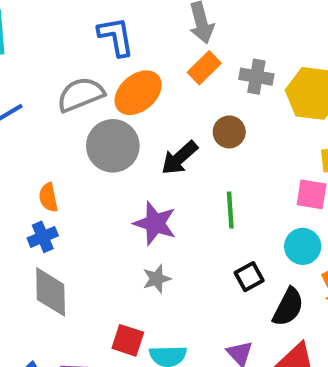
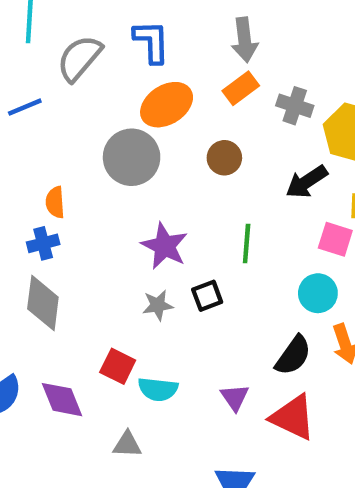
gray semicircle: (81, 94) -> (79, 58), moved, turned -36
brown circle: (229, 132) -> (224, 158), moved
black arrow: (179, 158) -> (307, 182), moved
black square: (249, 277) -> (207, 296), moved

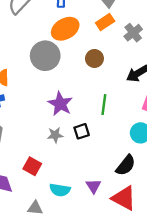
gray cross: (295, 106) -> (133, 33), turned 30
cyan semicircle: (158, 389) -> (60, 190), moved

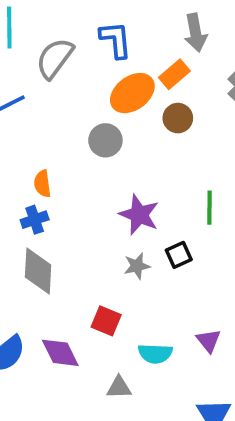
orange rectangle: (105, 22) -> (174, 74), moved
gray circle: (45, 56) -> (105, 140), size x0.7
brown circle: (94, 58) -> (178, 118), moved

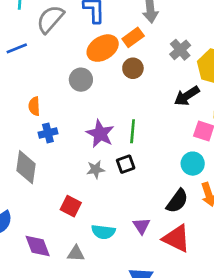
green line: (209, 208) -> (133, 131), moved
blue cross: (35, 220) -> (48, 133), moved
purple diamond: (60, 353) -> (38, 246), moved

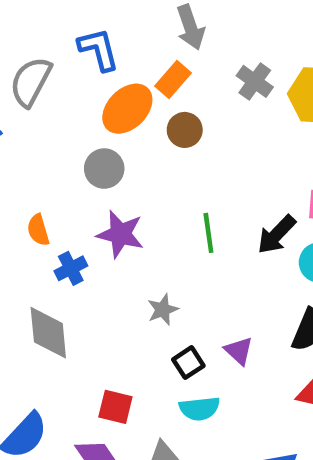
black arrow: (187, 96) -> (277, 235), moved
purple star: (100, 134) -> (120, 234), moved
black square: (126, 164) -> (188, 363), moved
red square: (71, 206) -> (115, 407), moved
purple triangle: (141, 226) -> (239, 351), moved

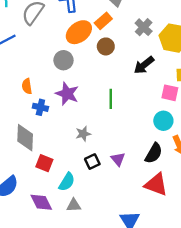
black arrow: (277, 235) -> (144, 65), moved
blue cross: (71, 268) -> (40, 107), turned 32
red square: (115, 407) -> (44, 163), moved
cyan semicircle: (199, 409) -> (67, 182), moved, turned -60

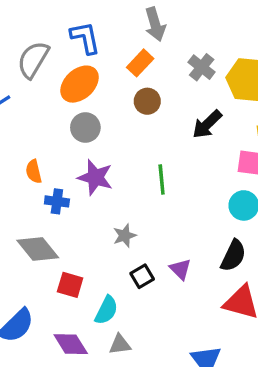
orange ellipse: (79, 32) -> (80, 84), moved
gray diamond: (25, 138) -> (38, 249), turned -36

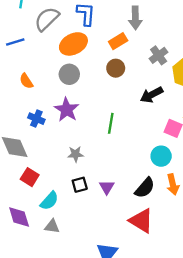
orange semicircle: (34, 171) -> (26, 81), moved, turned -35

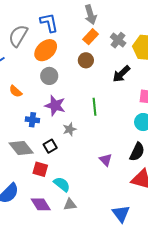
orange rectangle: (118, 41) -> (91, 37), moved
gray star: (75, 154) -> (70, 129), moved
black square: (80, 185) -> (50, 146), moved
cyan semicircle: (49, 201) -> (62, 184), turned -78

